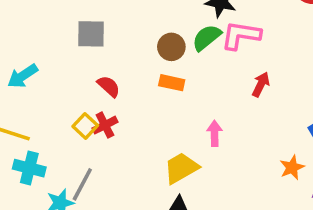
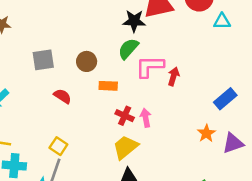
pink L-shape: (241, 35) -> (150, 66), moved
brown circle: (171, 47) -> (87, 61), moved
red cross: (105, 125) -> (125, 116), moved, turned -30
yellow square: (85, 126) -> (58, 146), moved

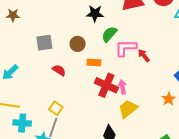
black star: (134, 21) -> (95, 13), moved
red arrow: (174, 76) -> (144, 55), turned -56
red cross: (125, 116) -> (106, 85), size x1.6
yellow trapezoid: (125, 147) -> (128, 109), moved

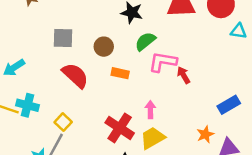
red semicircle: (59, 70) -> (75, 75), size x1.6
red cross: (106, 85) -> (120, 128), moved
cyan cross: (22, 123) -> (27, 105), moved

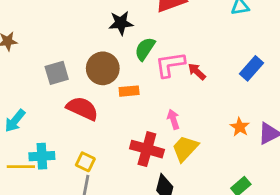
brown circle: (104, 47) -> (103, 68), size x1.5
blue rectangle: (229, 105) -> (251, 68), moved

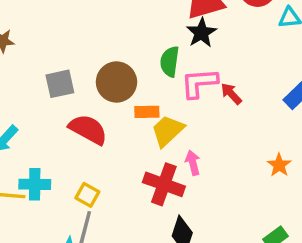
black star: (121, 23) -> (201, 33), moved, turned -30
green semicircle: (145, 49) -> (170, 62), turned -30
pink arrow: (173, 119) -> (193, 163), moved
yellow trapezoid: (185, 149) -> (167, 131), moved

